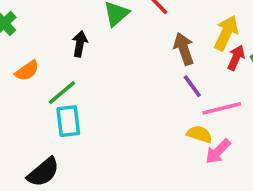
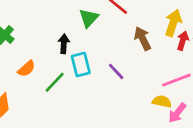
purple line: (192, 86) -> (116, 71), moved
cyan rectangle: (68, 121) -> (81, 64), moved

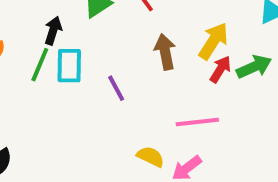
green line: (55, 82) -> (40, 65), moved, turned -35
yellow semicircle: (162, 101) -> (151, 157), moved

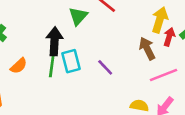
black arrow: (53, 31) -> (54, 41), size x1.5
brown arrow: (165, 52) -> (147, 48), moved

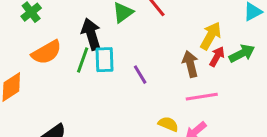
black arrow: (54, 41) -> (91, 34), turned -32
orange semicircle: (19, 66) -> (47, 52), size x1.5

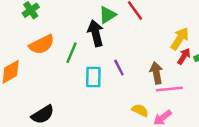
black arrow: (91, 34) -> (96, 33), moved
cyan rectangle: (105, 60) -> (93, 77), moved
brown arrow: (190, 64) -> (156, 73), moved

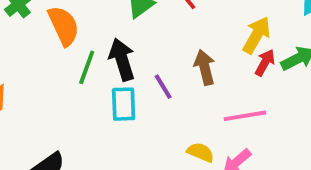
black arrow: (96, 33) -> (122, 59), moved
orange semicircle: (42, 45) -> (64, 26), moved, turned -85
brown arrow: (156, 73) -> (205, 67), moved

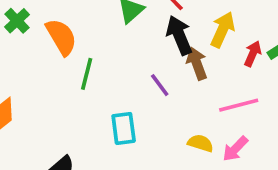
yellow arrow: (257, 35) -> (223, 30), moved
black arrow: (122, 59) -> (179, 35), moved
cyan rectangle: (124, 104) -> (124, 128), moved

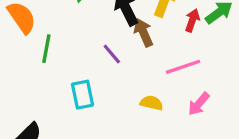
pink arrow: (235, 149) -> (199, 104), moved

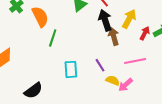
purple line: (112, 54) -> (100, 65), moved
pink arrow: (199, 104) -> (126, 85), moved

